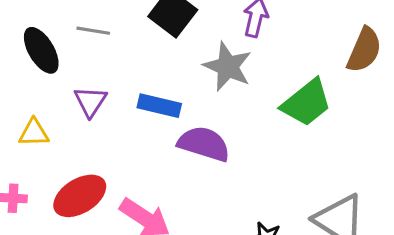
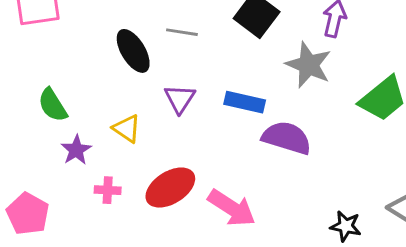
yellow triangle: (34, 133) -> (127, 129), turned 36

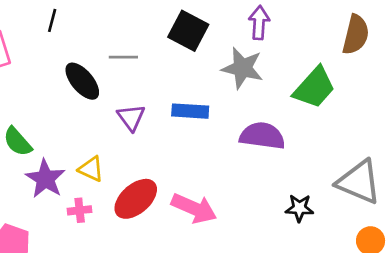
yellow triangle: (127, 129) -> (91, 169), moved
purple semicircle: (287, 138) -> (262, 136), moved
purple star: (76, 150) -> (45, 179), size x1.4

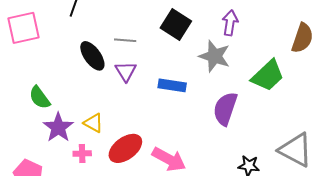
purple triangle: (131, 117) -> (126, 71), moved
purple semicircle: (262, 136) -> (225, 109), turned -84

